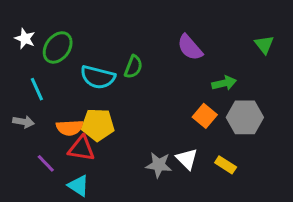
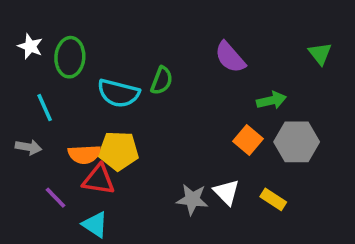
green ellipse: (58, 47) -> (70, 57), turned -32

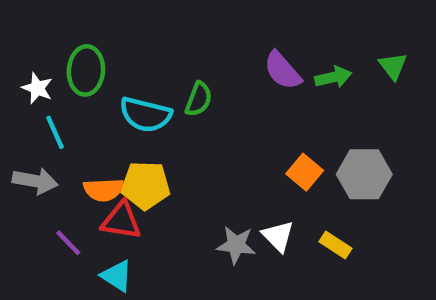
white star: (30, 46) -> (37, 88), moved
green arrow: (271, 100) -> (333, 77), moved
gray arrow: (28, 147) -> (35, 181), size x1.4

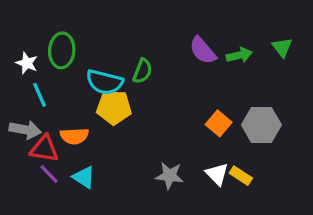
yellow pentagon: (146, 185) -> (114, 107), moved
red triangle: (121, 221) -> (44, 149), moved
white triangle: (278, 236) -> (217, 174), moved
cyan triangle: (117, 276) -> (84, 177), moved

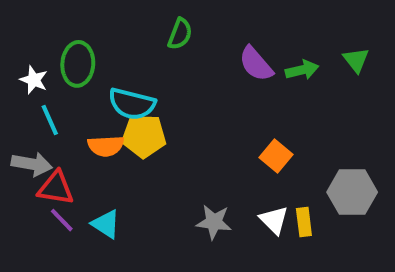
green semicircle: (143, 71) -> (180, 34), moved
gray hexagon: (261, 125) -> (352, 192), moved
orange semicircle: (74, 136) -> (106, 146), moved
yellow rectangle: (241, 176) -> (304, 222), turned 50

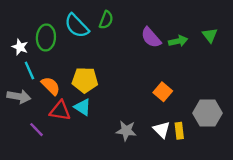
cyan semicircle: (132, 104) -> (77, 26), moved, turned 32
orange semicircle: (106, 146) -> (51, 86), moved, turned -132
red triangle: (56, 188) -> (60, 111), moved
cyan triangle: (106, 224) -> (83, 107), moved

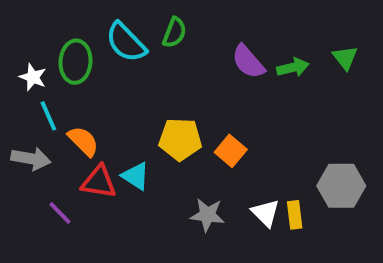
yellow pentagon: (85, 80) -> (180, 139), moved
orange square: (163, 92) -> (231, 151), moved

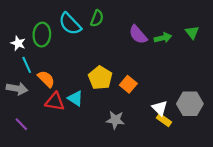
yellow pentagon: (180, 139) -> (100, 78), turned 30
purple line: (60, 213) -> (21, 124), moved
white triangle: (266, 213) -> (160, 108), moved
yellow rectangle: (295, 215) -> (164, 120), turned -48

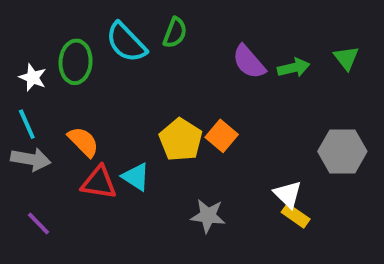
cyan line: (27, 65) -> (27, 124), moved
orange square: (128, 84) -> (222, 136), moved
gray hexagon: (190, 104) -> (342, 151), moved

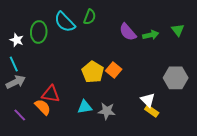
orange semicircle: (83, 142) -> (43, 107), moved
gray arrow: (31, 159) -> (16, 82), turned -36
cyan triangle: (136, 177) -> (85, 107), moved, turned -42

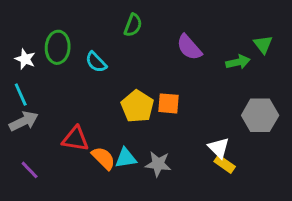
cyan semicircle: (65, 22) -> (96, 62), moved, size x0.7
green arrow: (151, 35) -> (238, 62), moved
orange square: (114, 70) -> (168, 103), turned -35
orange semicircle: (43, 107) -> (103, 158), moved

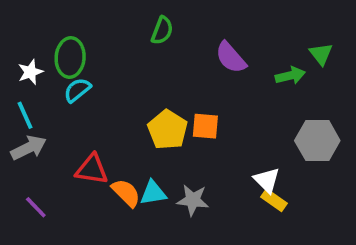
white star: (25, 59) -> (30, 72), turned 30
cyan semicircle: (96, 62) -> (77, 90), moved, turned 95

